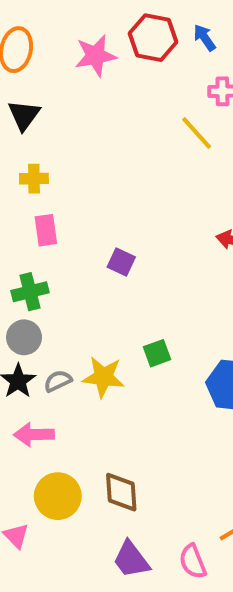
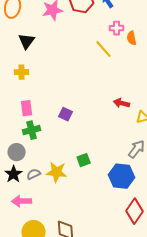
black triangle: (24, 115) -> (27, 41), moved
pink rectangle: (46, 230) -> (27, 108), moved
green cross: (30, 292) -> (32, 130), moved

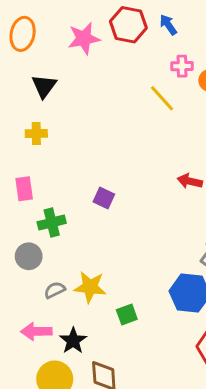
pink rectangle: (27, 108) -> (24, 189), moved
green square: (84, 160) -> (127, 315), moved
black star: (14, 174) -> (73, 341), moved

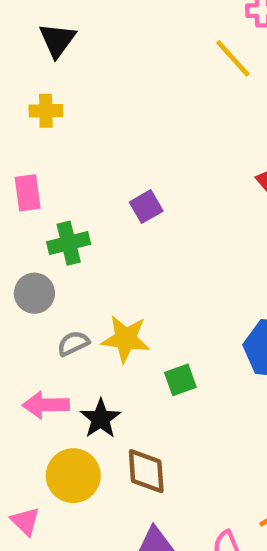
purple square: (104, 198) -> (146, 207), turned 35

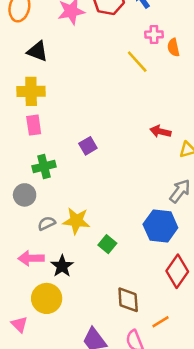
black triangle: (57, 40) -> (38, 51), turned -45
yellow cross: (46, 111) -> (31, 91), size x1.5
pink rectangle: (28, 193) -> (34, 125), moved
green square: (180, 380) -> (107, 244), turned -30
brown diamond: (146, 471) -> (128, 300), moved

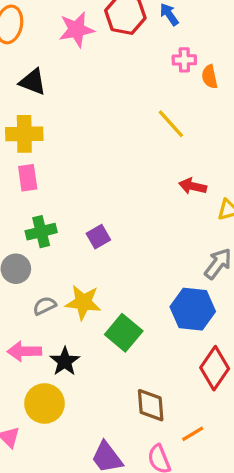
yellow line: (137, 62) -> (171, 124), moved
purple square: (88, 146) -> (98, 237), moved
green square: (107, 244) -> (124, 333), size x1.5

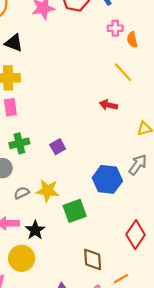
yellow line: (171, 124) -> (123, 72), moved
red arrow: (193, 186) -> (108, 105), moved
blue hexagon: (193, 309) -> (107, 179), moved
green square: (124, 333) -> (75, 211), turned 30

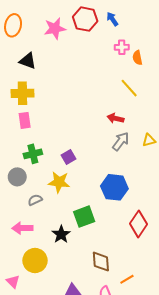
gray arrow: (138, 165) -> (121, 141), moved
yellow star: (48, 191) -> (59, 182), moved
black star: (35, 230) -> (61, 234), moved
red diamond: (136, 235) -> (138, 224), moved

